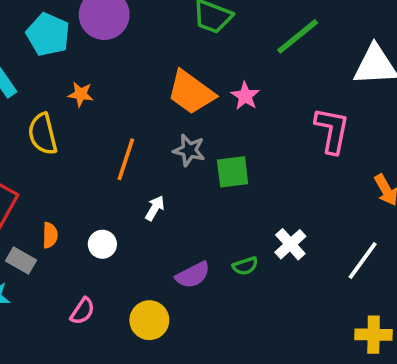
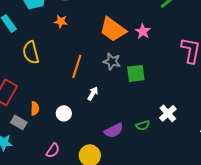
orange star: (81, 94) -> (61, 21), moved

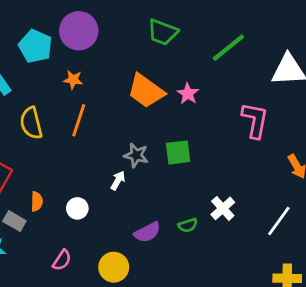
gray star: (112, 61) -> (136, 155), moved
orange line: (77, 66) -> (79, 120), moved

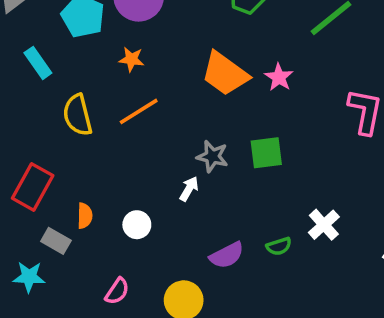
orange line: (79, 120) -> (139, 111), turned 40

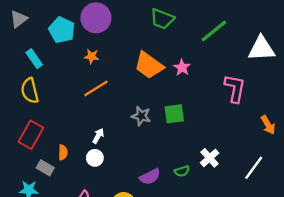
yellow semicircle: (78, 115) -> (30, 91), moved
white arrow: (189, 189) -> (98, 136), moved

